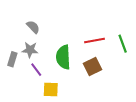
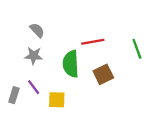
red line: (95, 40) -> (93, 42), moved
gray rectangle: (12, 59) -> (14, 95), moved
purple line: (36, 70) -> (34, 87), moved

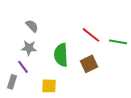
red line: (93, 42) -> (91, 35), moved, turned 48
green line: (137, 49) -> (118, 42), turned -60
purple line: (34, 87) -> (23, 67), moved

